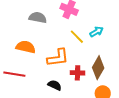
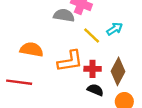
gray semicircle: (38, 18) -> (64, 15), moved
red cross: (78, 73) -> (93, 69), moved
black semicircle: (55, 85) -> (95, 90), moved

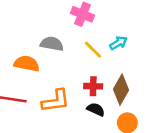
gray semicircle: (64, 15) -> (52, 44), moved
orange L-shape: (70, 61) -> (56, 101), moved

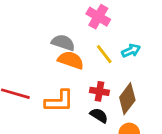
orange semicircle: (27, 64) -> (71, 60), moved

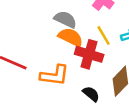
red cross: (99, 91) -> (89, 54), moved, size x1.5

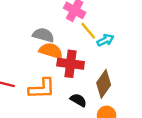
yellow line: (104, 36) -> (88, 31), moved

